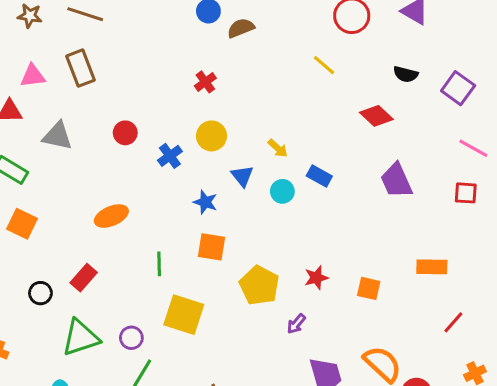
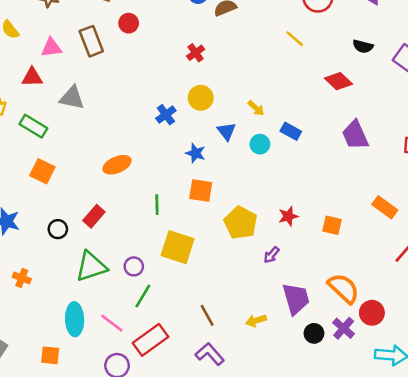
red circle: (125, 133) -> (129, 23), moved
orange rectangle: (432, 267) -> (385, 207), turned 35

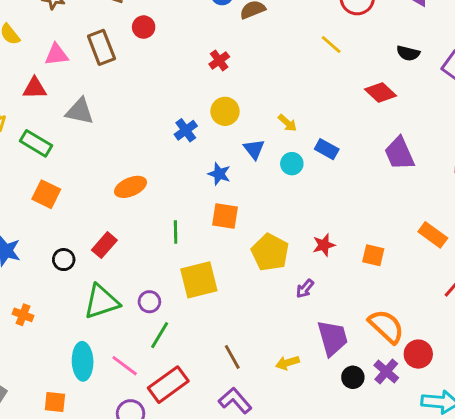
yellow square: (178, 247) -> (199, 280), turned -32

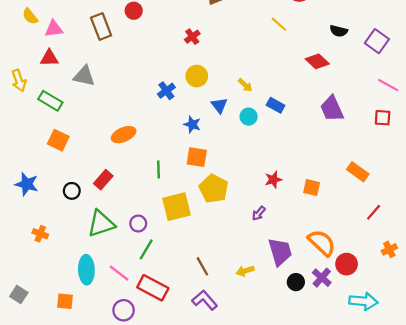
pink triangle: (56, 55) -> (54, 29), moved
yellow pentagon: (270, 252) -> (214, 189), moved
red rectangle: (168, 385) -> (153, 288), turned 64

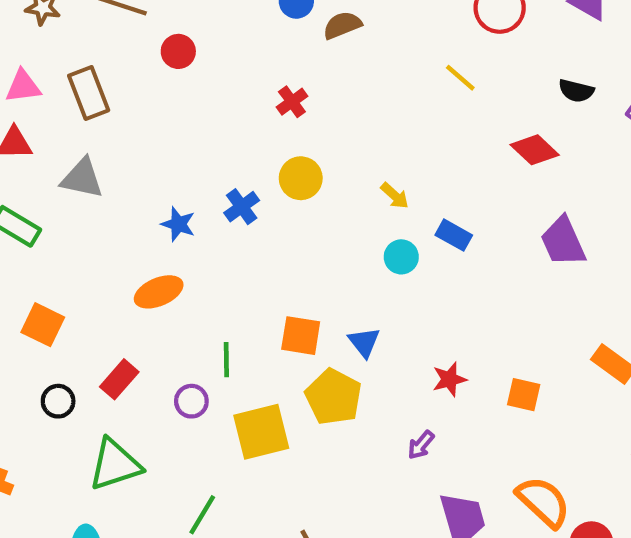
brown rectangle: (101, 26) -> (89, 93), moved
blue triangle: (219, 105) -> (364, 342), moved
blue star: (192, 124) -> (178, 224), moved
orange square: (58, 140) -> (43, 325), moved
purple circle: (138, 224) -> (191, 401), moved

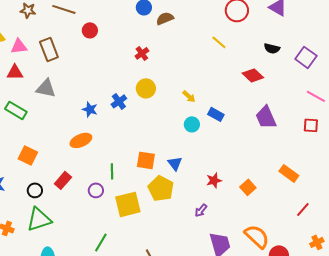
orange square: (524, 395) -> (248, 187), turned 35
green triangle: (115, 465) -> (39, 219), moved

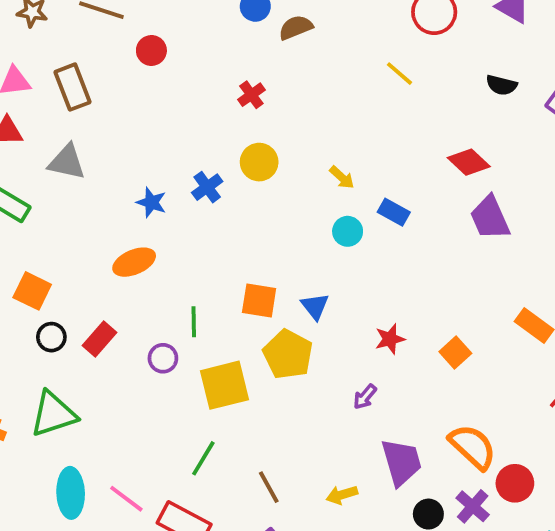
red diamond: (253, 75) -> (469, 162), moved
black circle: (35, 190) -> (51, 337), moved
green line: (101, 242) -> (203, 458), moved

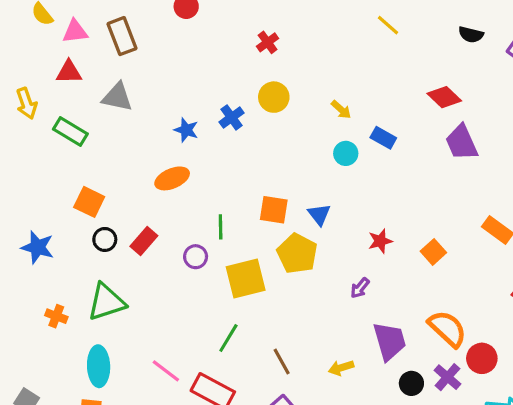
cyan ellipse: (71, 493) -> (99, 366), moved

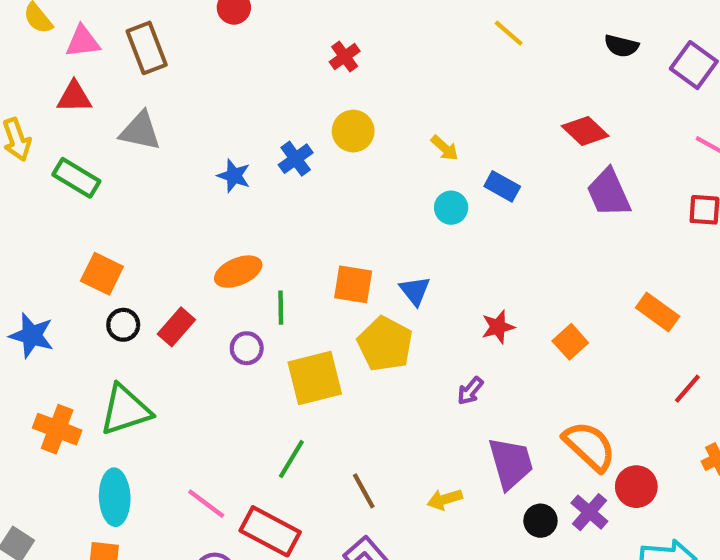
orange ellipse: (172, 178) -> (238, 272), moved
orange cross: (56, 316) -> (57, 429), size x1.5

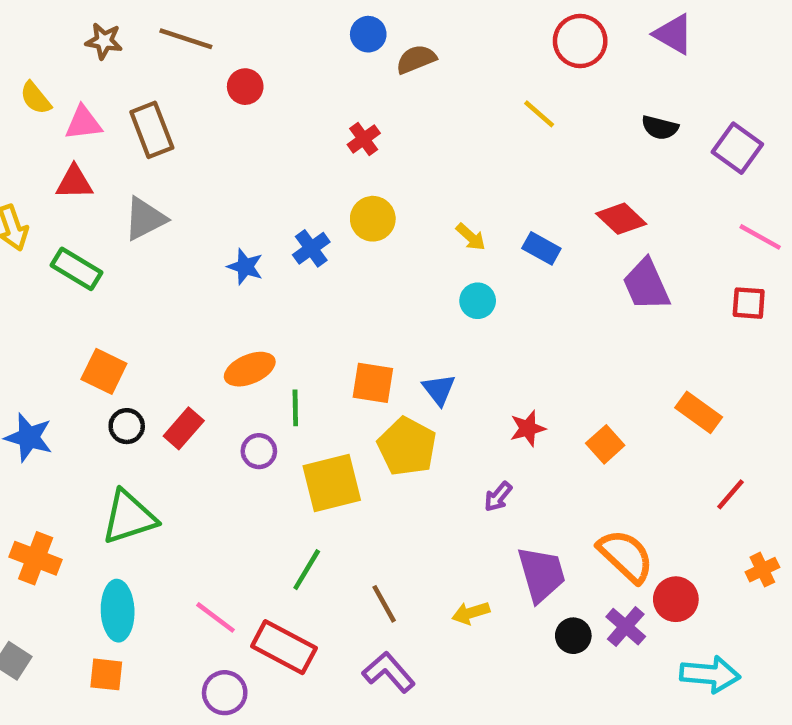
gray triangle: (140, 131) -> (145, 219), turned -39
blue rectangle: (502, 186) -> (541, 248), moved
orange cross: (57, 429) -> (36, 558), moved

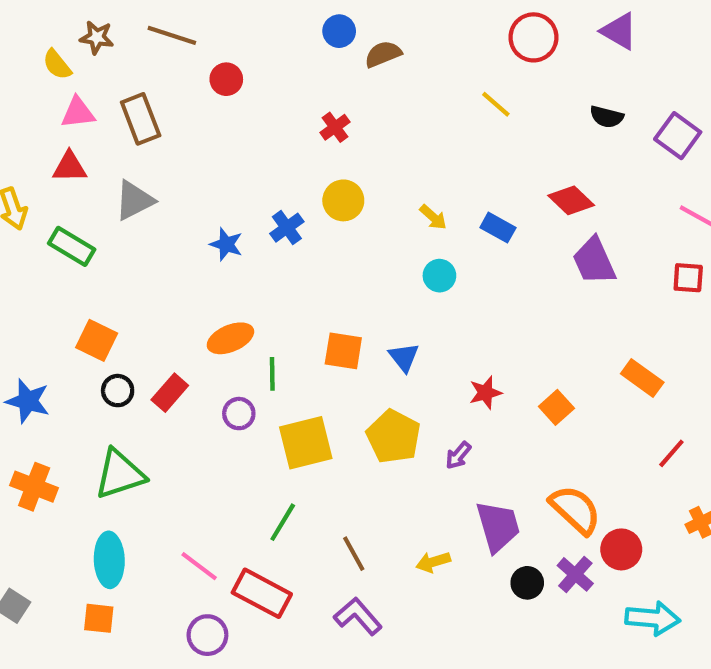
yellow semicircle: (36, 98) -> (57, 65), moved
yellow pentagon: (407, 447) -> (393, 437), moved
orange cross: (36, 558) -> (34, 487), moved

